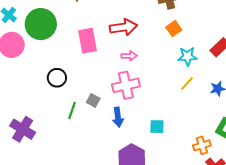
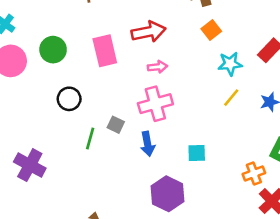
green circle: (41, 24) -> (53, 50), moved, size x0.7

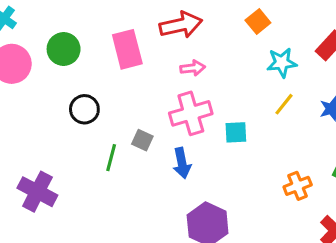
cyan square: (197, 153) -> (236, 132), moved
orange cross: (254, 174) -> (298, 186), moved

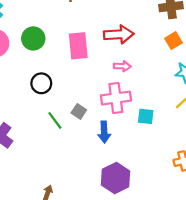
green line: (111, 158) -> (55, 120), turned -60

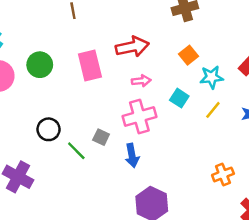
orange square: (173, 41) -> (189, 55), moved
black circle: (41, 83) -> (49, 129), moved
cyan square: (146, 116) -> (179, 98), moved, turned 35

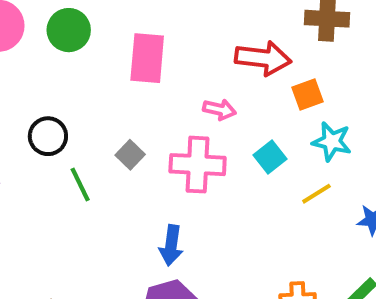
red arrow: (132, 47) -> (263, 58), moved
gray square: (101, 137) -> (130, 155), moved
blue arrow: (132, 156) -> (171, 245), moved

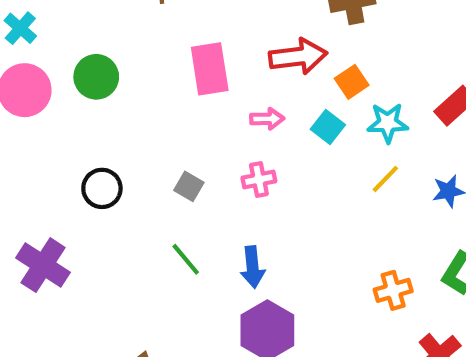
pink rectangle: (147, 58) -> (210, 69), moved
cyan square: (270, 157) -> (328, 127), moved
pink cross: (198, 165) -> (259, 179), size x0.6
green line: (80, 185) -> (186, 259), moved

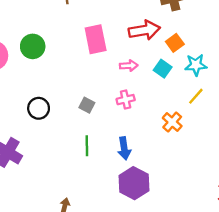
green line: (186, 259) -> (87, 146), turned 42
orange cross: (393, 290) -> (172, 122), moved, turned -30

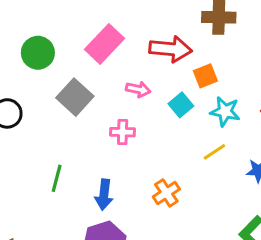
pink rectangle: (96, 39) -> (104, 44), turned 40
green circle: (33, 46) -> (38, 53), moved
gray square: (87, 105) -> (75, 97), moved, size x1.6
orange cross: (172, 122) -> (166, 193), moved

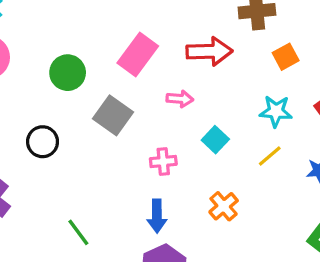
orange square: (205, 76) -> (286, 57), moved
cyan square: (181, 105) -> (215, 140), moved
pink cross: (123, 132) -> (163, 162), moved
green line: (57, 178) -> (78, 232), moved, turned -44

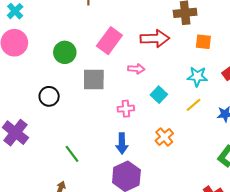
orange square: (286, 57) -> (203, 42), turned 35
gray square: (113, 115) -> (94, 79), turned -35

